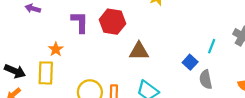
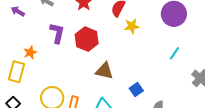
cyan line: (212, 46) -> (174, 53), moved
blue square: (190, 62) -> (136, 89), moved

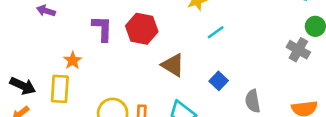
cyan line: (174, 53) -> (216, 32), moved, turned 32
brown triangle: (104, 71) -> (173, 65), turned 30

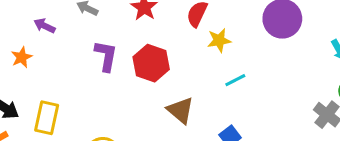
orange star: (73, 60) -> (22, 57), moved

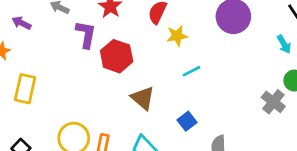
purple L-shape: (106, 56) -> (86, 34), moved
yellow rectangle: (47, 118) -> (25, 89), moved

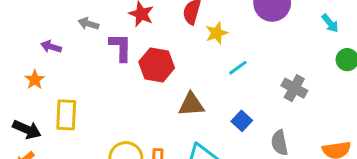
brown triangle: (143, 98) -> (191, 104), turned -35
gray cross: (273, 102) -> (294, 88), moved

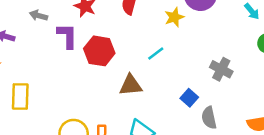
yellow star: (216, 33) -> (174, 17), moved
cyan line: (238, 68) -> (156, 53), moved
blue square: (242, 121) -> (189, 98), moved

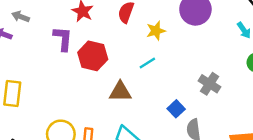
gray arrow: (38, 16) -> (21, 17), moved
yellow star: (174, 17) -> (156, 31), moved

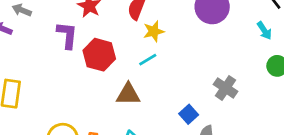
yellow star: (156, 31) -> (154, 31), moved
cyan line: (147, 63) -> (148, 60), moved

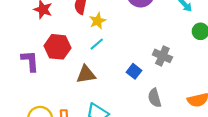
purple L-shape: (67, 35) -> (30, 61), moved
blue square: (189, 114) -> (134, 71), moved

